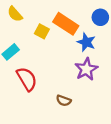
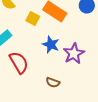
blue star: (86, 42) -> (51, 44), moved

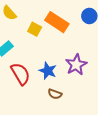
blue star: (51, 44) -> (48, 71), moved

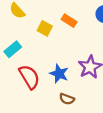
orange rectangle: (57, 22) -> (69, 21), size x0.6

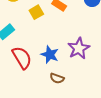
yellow square: (45, 28) -> (36, 12), turned 32

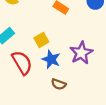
yellow square: (36, 12) -> (41, 40), moved

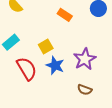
brown semicircle: (59, 84) -> (85, 90), moved

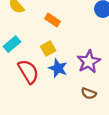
orange rectangle: (65, 15) -> (53, 20), moved

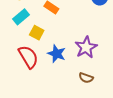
cyan rectangle: (12, 44) -> (21, 17), moved
yellow square: (48, 49) -> (37, 33), moved, turned -32

